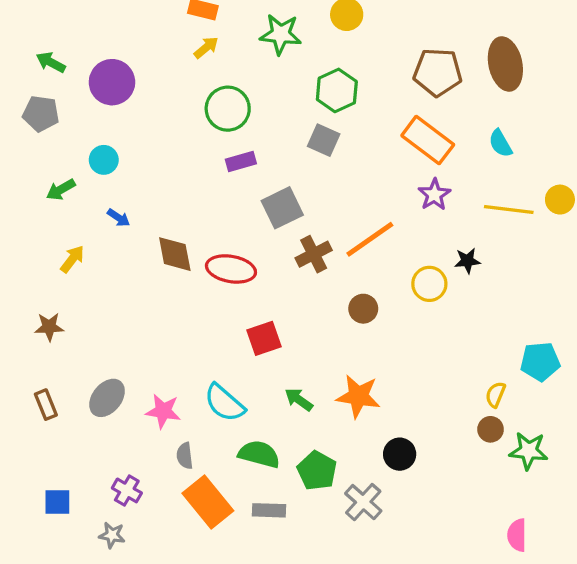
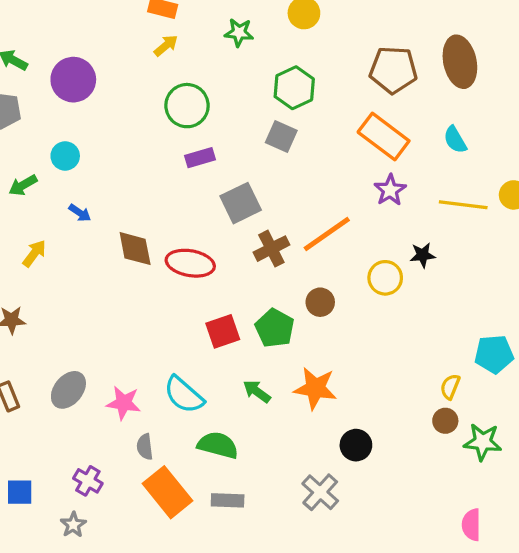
green star: (281, 34) -> (239, 33), size x0.7
green pentagon: (317, 471) -> (275, 328), moved
gray star: (112, 535) -> (73, 525), turned 30

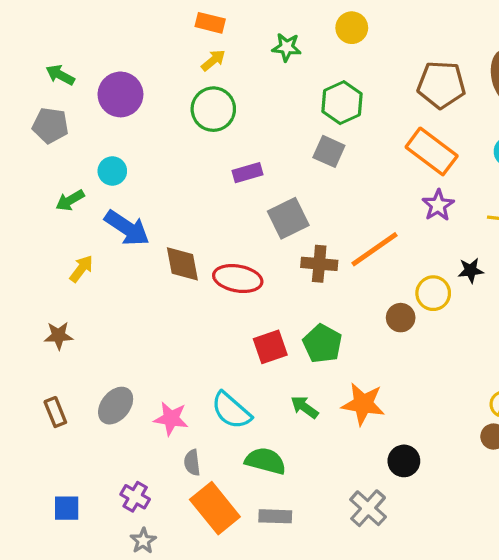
green circle: (187, 106) -> (213, 109), moved
blue arrow: (80, 213) -> (127, 228), size x2.0
brown cross: (271, 249) -> (319, 264), turned 32
brown circle: (320, 302) -> (401, 318), moved
gray star: (73, 525) -> (143, 541), moved

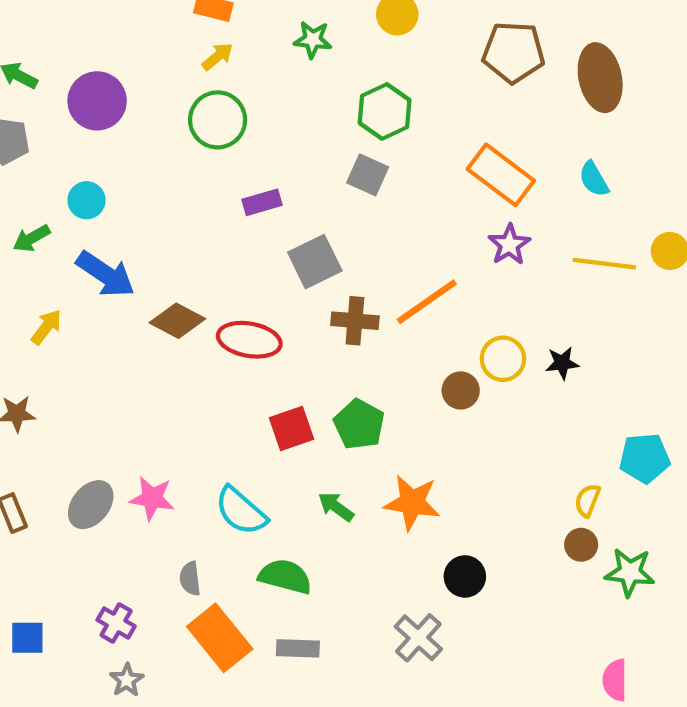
brown pentagon: (441, 85) -> (513, 52), moved
brown diamond: (182, 264) -> (177, 321), turned -51
black star: (471, 270) -> (562, 363), moved
pink star: (171, 419) -> (152, 498), moved

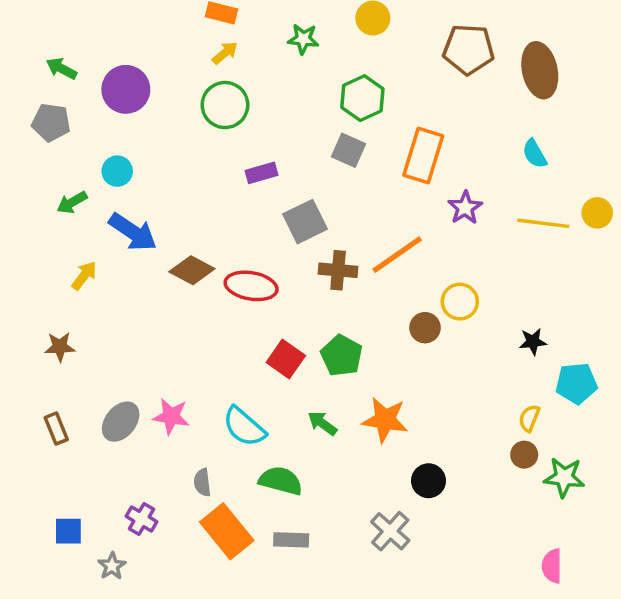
orange rectangle: (501, 175) -> (423, 155), moved, turned 70
black star: (562, 363) -> (533, 342), moved
red square: (292, 429) -> (286, 359), turned -36
gray star: (127, 680) -> (112, 566), moved

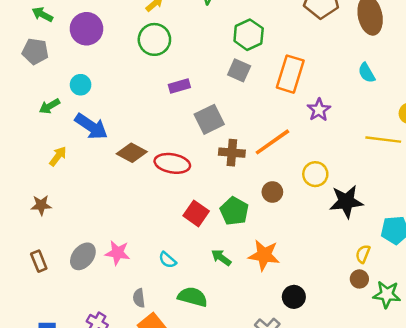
yellow line: (543, 223) -> (383, 140), moved
brown circle: (425, 328) -> (272, 192), moved
black star: (533, 342) -> (346, 202), moved, size x1.8
cyan semicircle: (244, 427) -> (168, 260), size x0.6

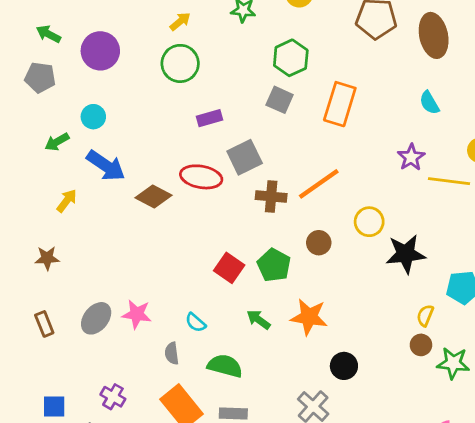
purple star: (319, 110) -> (411, 157), moved
red ellipse: (172, 163) -> (201, 177), moved
gray semicircle: (139, 298) -> (172, 353), moved

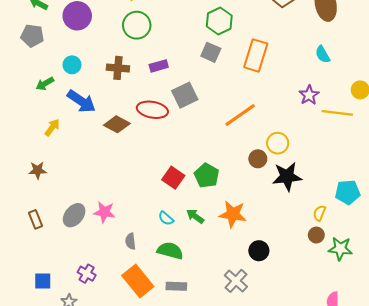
brown cross: (271, 196) -> (118, 68), moved
brown circle: (319, 243) -> (258, 159), moved
black star: (406, 254) -> (287, 177), moved
cyan semicircle: (196, 323) -> (166, 218), moved

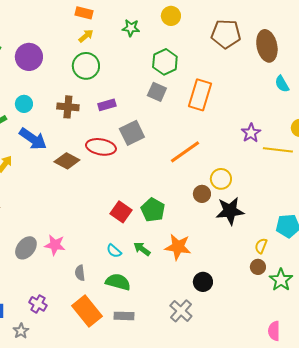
cyan semicircle: (323, 54) -> (282, 84), moved
green star: (340, 249) -> (281, 280), turned 30

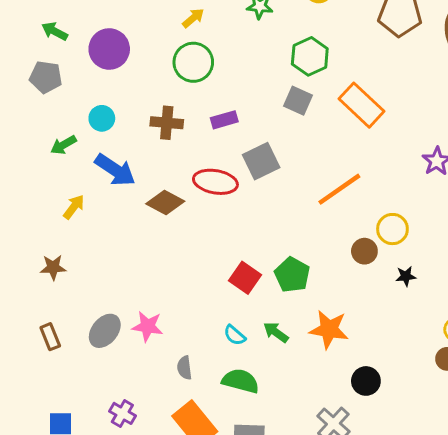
orange rectangle: (200, 95) -> (362, 105), turned -64
black star: (230, 211) -> (406, 276), size x0.5

